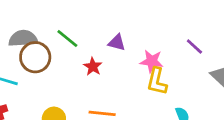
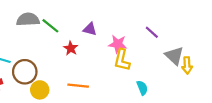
gray semicircle: (23, 38) -> (28, 19), moved
brown circle: (35, 57) -> (25, 72), moved

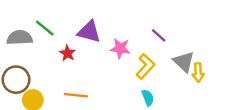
gray semicircle: (28, 19) -> (20, 38), moved
purple triangle: (90, 29) -> (89, 32), size x1.5
yellow L-shape: (122, 60) -> (145, 66), moved, turned -150

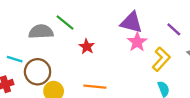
purple triangle: (89, 32) -> (131, 23), moved
pink star: (120, 48) -> (137, 42), turned 30

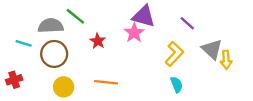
pink star: (137, 42) -> (134, 33), moved
cyan line: (15, 59) -> (24, 43), moved
brown circle: (38, 72) -> (54, 54), moved

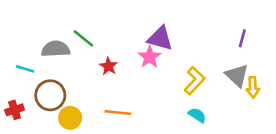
purple line: (187, 23) -> (242, 38), moved, turned 63
brown circle: (54, 54) -> (50, 95), moved
cyan semicircle: (177, 85) -> (197, 115), turned -35

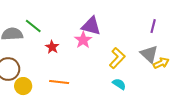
yellow arrow: (253, 87) -> (161, 63), turned -112

